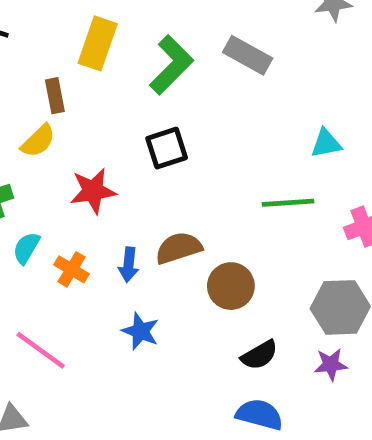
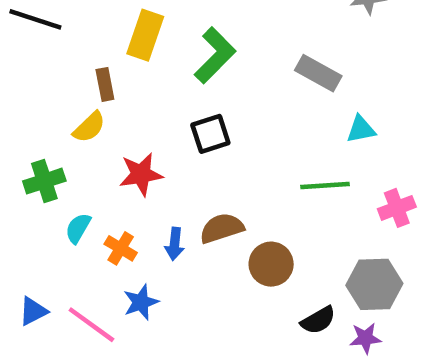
gray rectangle: (248, 55) -> (318, 73), moved
blue star: (140, 331) -> (141, 302), moved, turned 30
black semicircle: (259, 355) -> (318, 320), moved

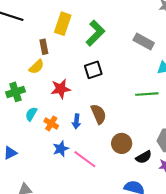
brown semicircle: (222, 228) -> (99, 114), turned 84
brown circle: (271, 264) -> (122, 143), moved
pink line: (91, 325) -> (85, 159), moved

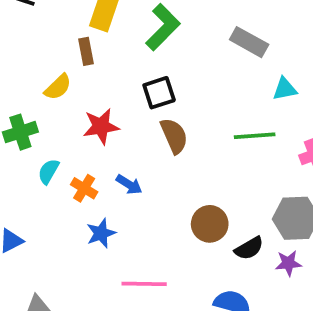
brown rectangle: (44, 47) -> (86, 51), moved
brown semicircle: (99, 114) -> (174, 136), moved
blue arrow: (76, 121) -> (129, 185), turned -64
pink line: (85, 159) -> (144, 284), moved, turned -35

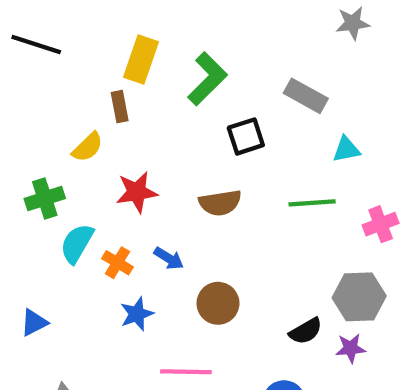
black square: (159, 93) -> (246, 136), moved
brown semicircle: (174, 136) -> (220, 203), turned 105
cyan semicircle: (49, 171) -> (77, 243), size x1.4
brown circle: (210, 224) -> (218, 303), moved

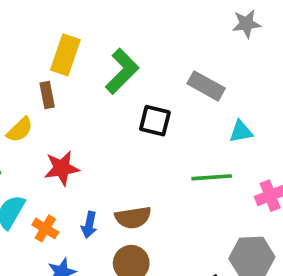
black square: (246, 136) -> (155, 121), turned 32
brown semicircle: (220, 203) -> (133, 218), moved
blue arrow: (169, 258) -> (89, 225), turned 70

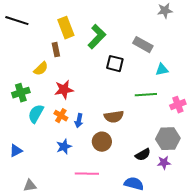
yellow rectangle: (65, 55) -> (66, 28), turned -40
brown semicircle: (133, 218) -> (114, 117), moved
orange cross: (45, 228) -> (61, 116), moved

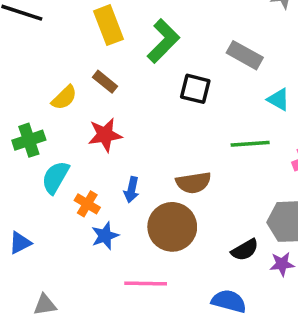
brown rectangle: (56, 50) -> (105, 82), moved, turned -40
cyan triangle: (162, 70) -> (278, 99), turned 40
orange cross: (61, 116) -> (87, 204), moved
brown circle: (102, 142) -> (172, 227), size x1.4

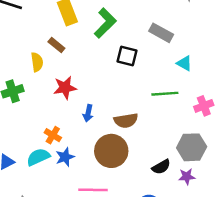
brown rectangle: (105, 82) -> (56, 45), moved
yellow semicircle: (64, 98) -> (37, 62), turned -54
cyan semicircle: (55, 177) -> (38, 157), moved, turned 35
blue arrow: (132, 190) -> (88, 113), moved

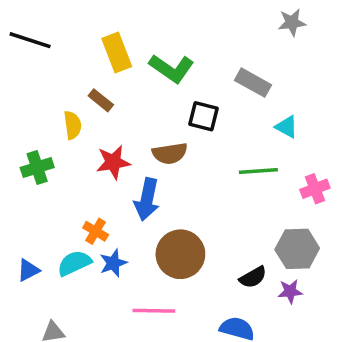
green L-shape: (105, 23) -> (172, 68), turned 80
blue arrow: (88, 113) -> (147, 199), size x1.6
brown semicircle: (126, 121) -> (170, 153), moved

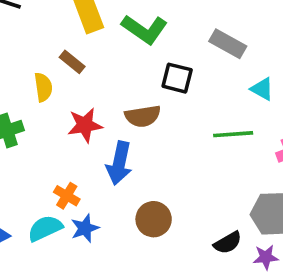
brown circle: (180, 254) -> (154, 219), size x0.7

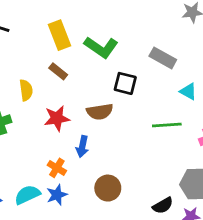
brown rectangle: (72, 62) -> (58, 71), moved
blue arrow: (119, 163) -> (82, 146), size x0.7
orange cross: (67, 196) -> (57, 168), moved

